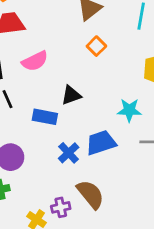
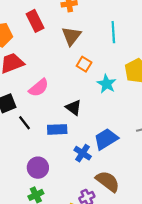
black triangle: (71, 95) -> (74, 108), turned -49
cyan star: (129, 110) -> (107, 84), moved, turned -30

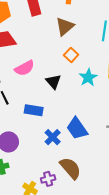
black triangle: (74, 108) -> (53, 82), moved
blue trapezoid: (106, 139) -> (77, 129), turned -105

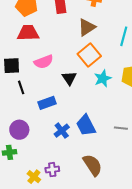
orange square: (71, 55) -> (89, 55), size x1.6
blue rectangle: (34, 110) -> (47, 103), turned -36
brown semicircle: (70, 168) -> (93, 165), moved

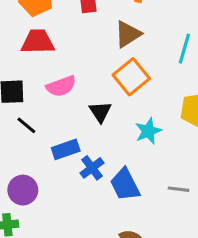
cyan star: (103, 79) -> (148, 131), moved
black line: (21, 87) -> (26, 125), turned -32
blue cross: (62, 131) -> (92, 168), moved

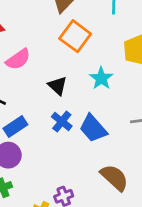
black triangle: (100, 112) -> (58, 86), moved
blue rectangle: (66, 149) -> (15, 126), moved

